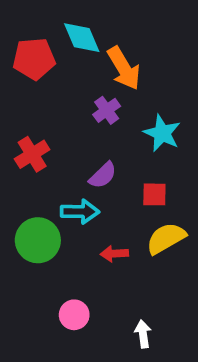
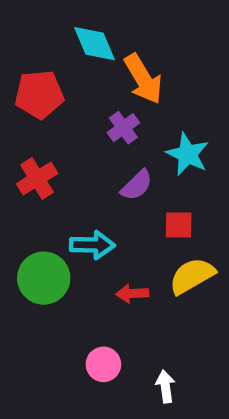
red pentagon: (34, 59) -> (39, 94), moved
purple semicircle: (103, 175) -> (137, 185), moved
pink circle: (74, 315) -> (103, 364), moved

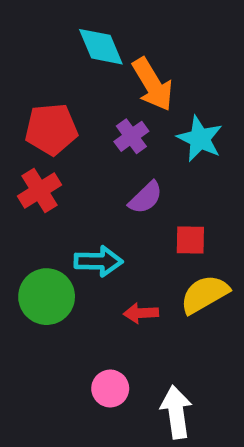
red pentagon: (39, 94) -> (51, 129), moved
cyan star: (188, 154) -> (200, 139), moved
white arrow: (165, 386) -> (176, 412), size x1.5

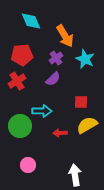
cyan diamond: (101, 47) -> (31, 21), moved
purple semicircle: (146, 198) -> (53, 79), moved
pink circle: (110, 389) -> (28, 165), moved

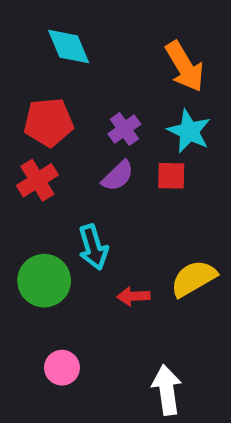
orange arrow: (65, 36) -> (185, 67), moved
red square: (81, 102) -> (171, 176), moved
cyan arrow: (42, 111) -> (93, 247), turned 72

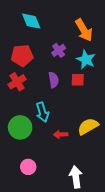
purple cross: (124, 129) -> (59, 50), moved
purple semicircle: (118, 176) -> (54, 80), turned -56

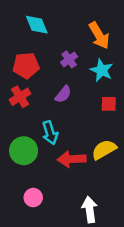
purple semicircle: (54, 80) -> (63, 94), turned 49
red square: (78, 80) -> (109, 104), moved
red arrow: (61, 134) -> (72, 159), size x1.6

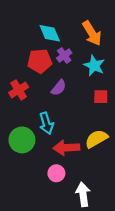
cyan diamond: (37, 25) -> (50, 33), moved
red pentagon: (26, 65) -> (40, 61), moved
pink circle: (33, 198) -> (56, 173), moved

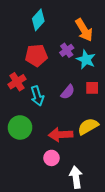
cyan diamond: (50, 33) -> (38, 20), moved, turned 65
purple cross: (64, 55) -> (67, 50), moved
purple semicircle: (59, 88) -> (68, 92), moved
cyan arrow: (46, 123) -> (37, 96), moved

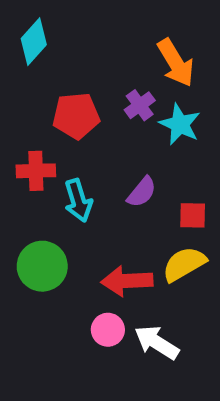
cyan diamond: (38, 20) -> (34, 42), moved
red cross: (17, 82) -> (36, 171), turned 30
red square: (92, 88) -> (193, 215), moved
white arrow: (76, 177) -> (157, 342), moved, turned -50

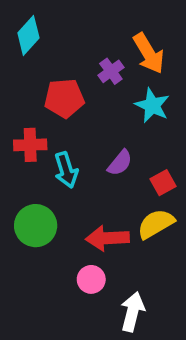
purple cross: (140, 105) -> (111, 71), moved
red square: (193, 215) -> (163, 183), turned -30
white arrow: (157, 342) -> (132, 312), moved, turned 72

